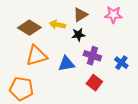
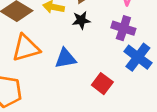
purple cross: (92, 56) -> (123, 28), moved
blue cross: (121, 63) -> (138, 57), size x1.5

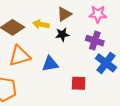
red square: (102, 84) -> (79, 83), turned -35

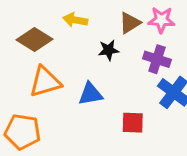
brown triangle: (64, 14) -> (130, 23), moved
yellow arrow: (41, 24) -> (75, 20), moved

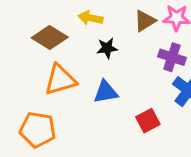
black star: (109, 50) -> (107, 48), moved
red square: (133, 123) -> (148, 121), turned -30

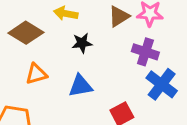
orange triangle: (60, 80) -> (36, 74), size x0.7

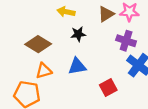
brown diamond: (26, 33) -> (38, 44), moved
orange triangle: (36, 74) -> (44, 71), moved

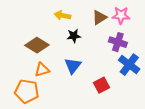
blue triangle: (77, 66) -> (73, 66), turned -42

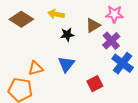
brown triangle: (99, 17) -> (93, 25), moved
purple cross: (118, 42) -> (111, 41), turned 30
brown diamond: (37, 45) -> (21, 19), moved

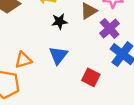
red square: (95, 84) -> (91, 77), turned -35

